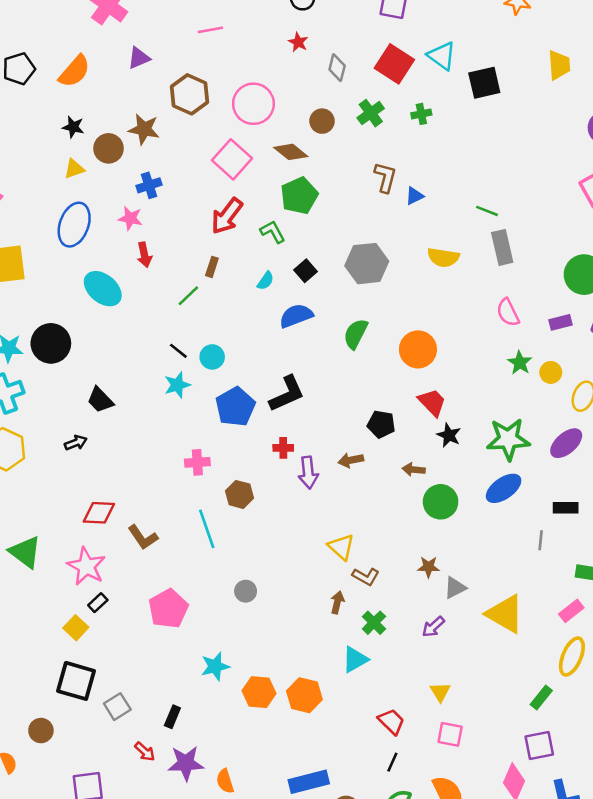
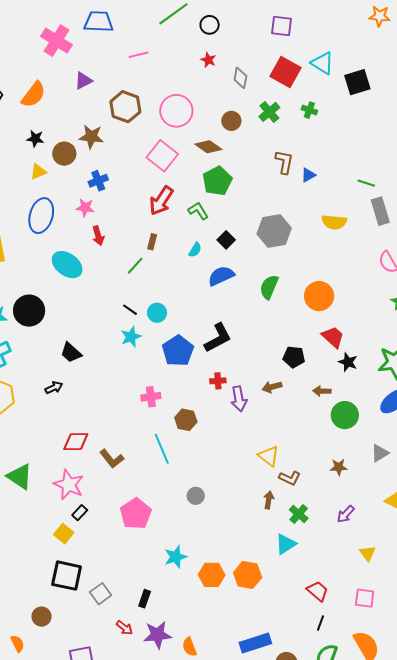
green cross: (421, 114) -> (309, 110), turned 35
gray triangle: (455, 588) -> (380, 453), moved
yellow triangle: (440, 692) -> (368, 553), moved

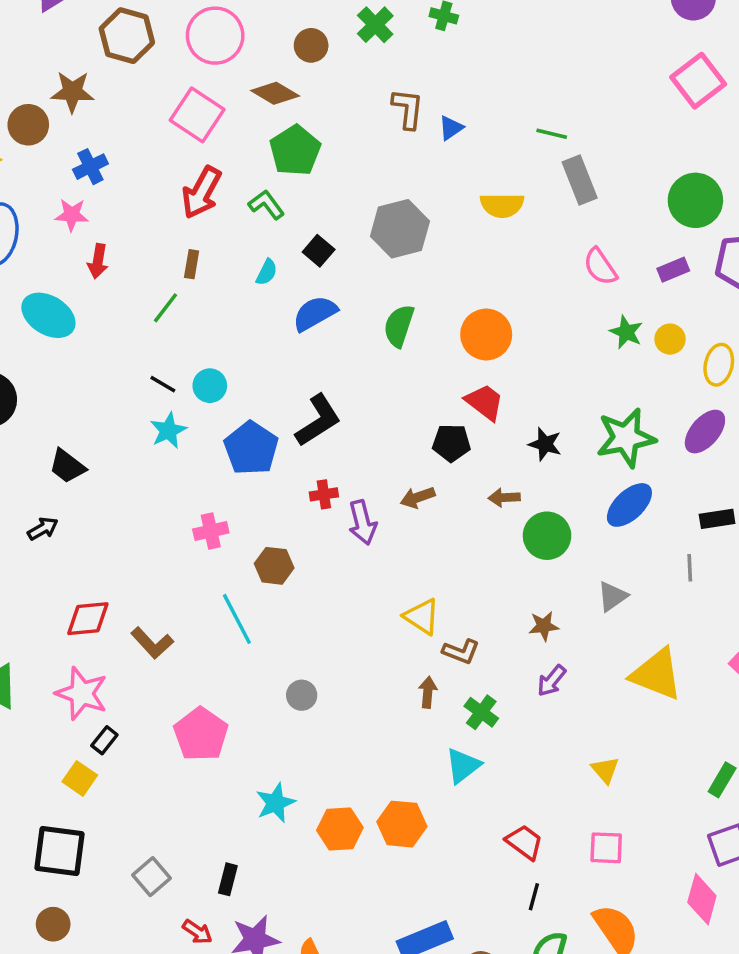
red arrow: (98, 236) -> (98, 261), turned 30
red trapezoid: (333, 337) -> (485, 402), moved
purple arrow: (346, 514) -> (551, 681), moved
black square: (67, 576) -> (59, 851), moved

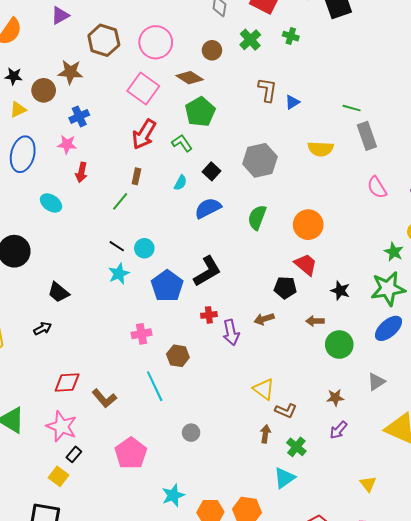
cyan ellipse: (48, 315) -> (51, 203), size x0.7
green star: (626, 332) -> (394, 252), moved

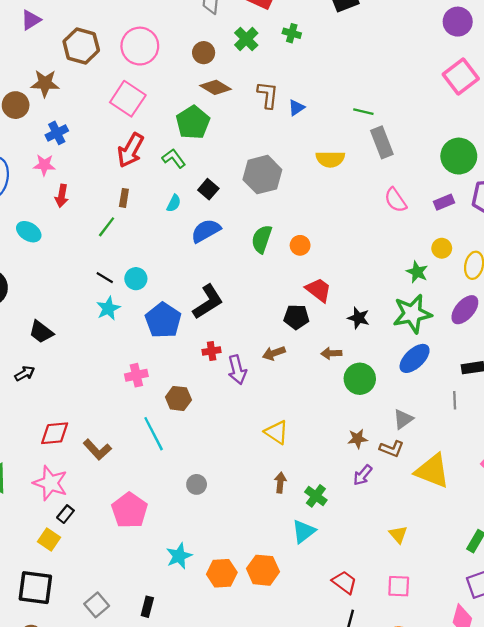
brown diamond: (190, 78) -> (215, 87), moved
orange circle: (308, 225) -> (300, 245), moved, size x0.6
brown L-shape: (286, 411) -> (392, 449), moved

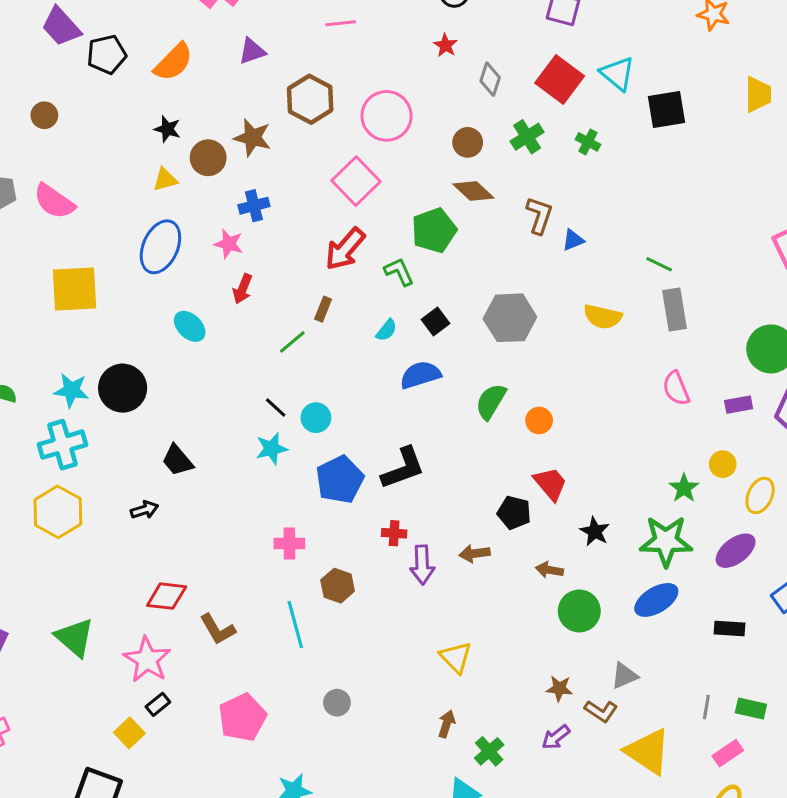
gray line: (455, 400) -> (706, 707), moved

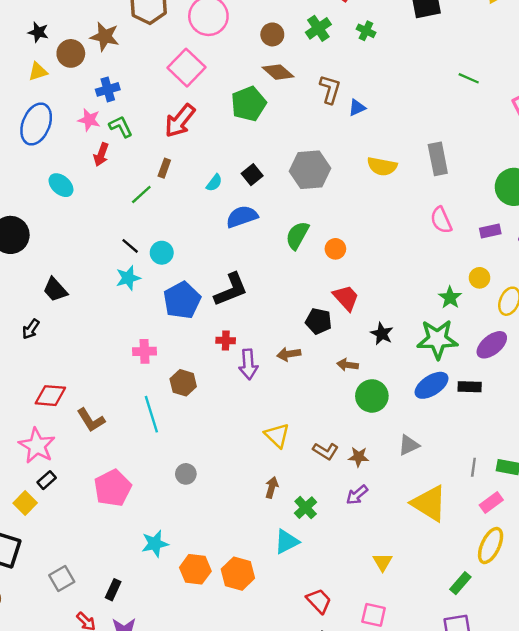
green line: (659, 264) -> (469, 78), moved
green L-shape: (399, 272) -> (121, 127), moved
black arrow: (144, 510) -> (31, 329), turned 144
black rectangle: (729, 628) -> (470, 387), moved
brown L-shape: (601, 711) -> (326, 451), moved

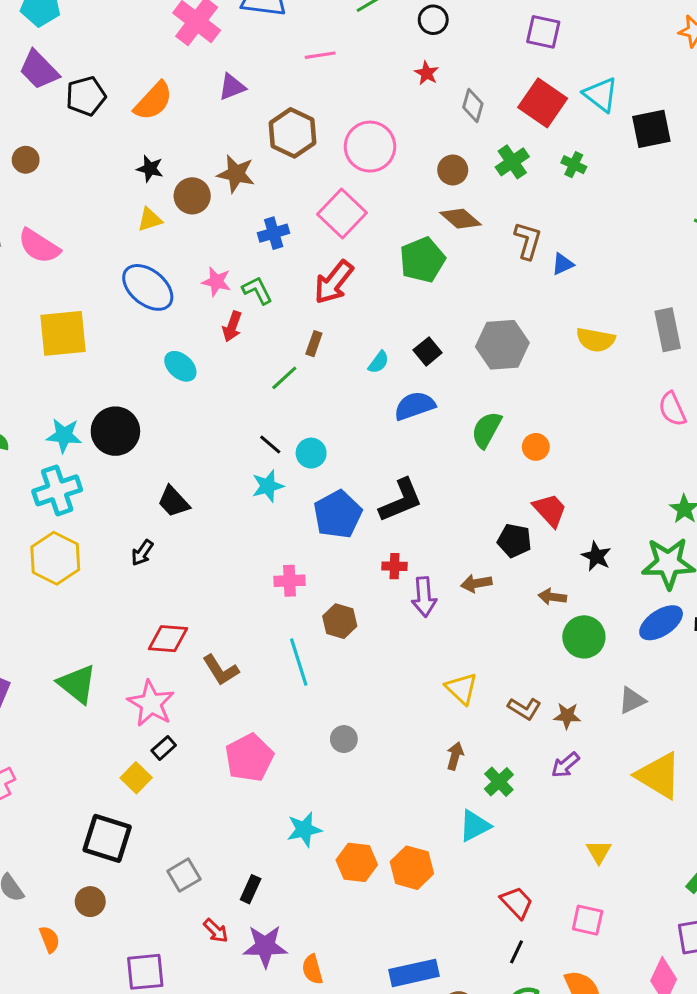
blue cross: (108, 89) -> (274, 233), moved
blue ellipse: (36, 124) -> (148, 287), turned -72

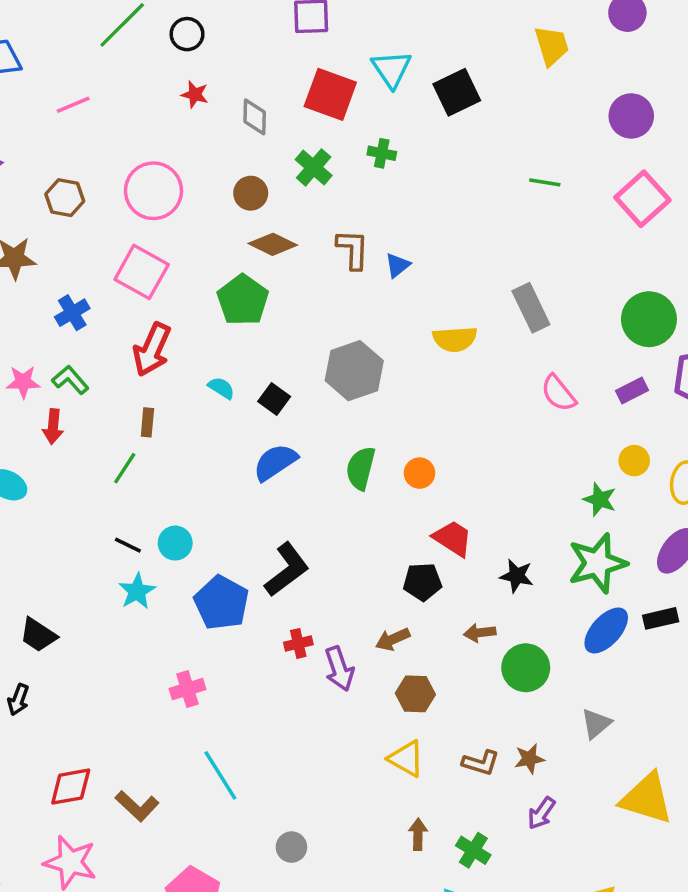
cyan triangle: (601, 95) -> (391, 69), turned 33
brown hexagon: (292, 133) -> (65, 198), size x0.7
cyan semicircle: (379, 362) -> (221, 388), moved, turned -80
brown hexagon: (340, 621) -> (415, 694), moved

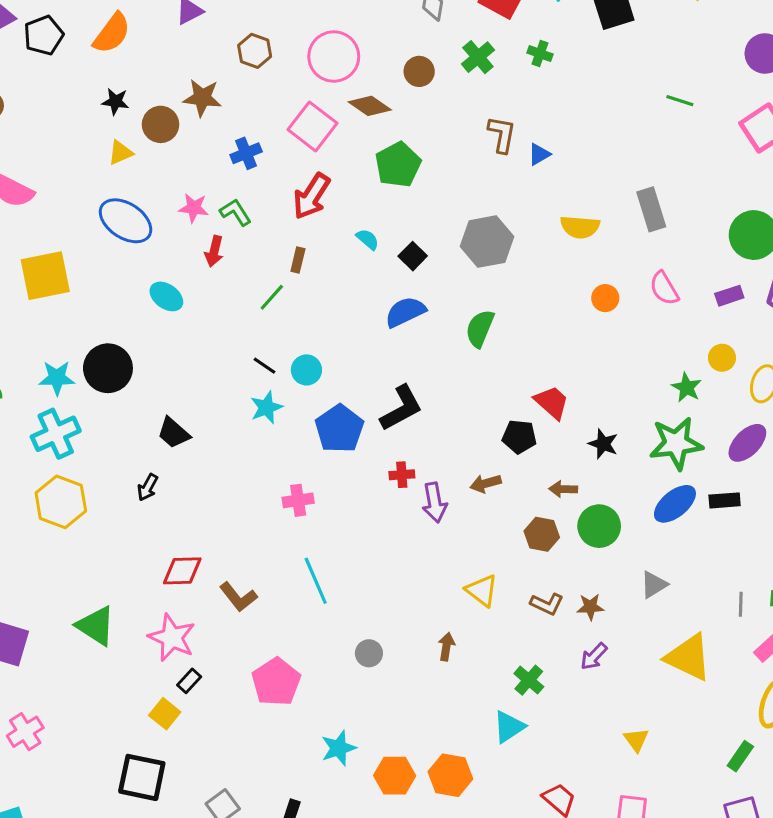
brown diamond: (273, 244) -> (370, 106), moved
orange circle: (420, 473) -> (605, 298), moved
brown hexagon: (415, 694) -> (542, 534), moved
brown arrow: (418, 834) -> (446, 647), moved

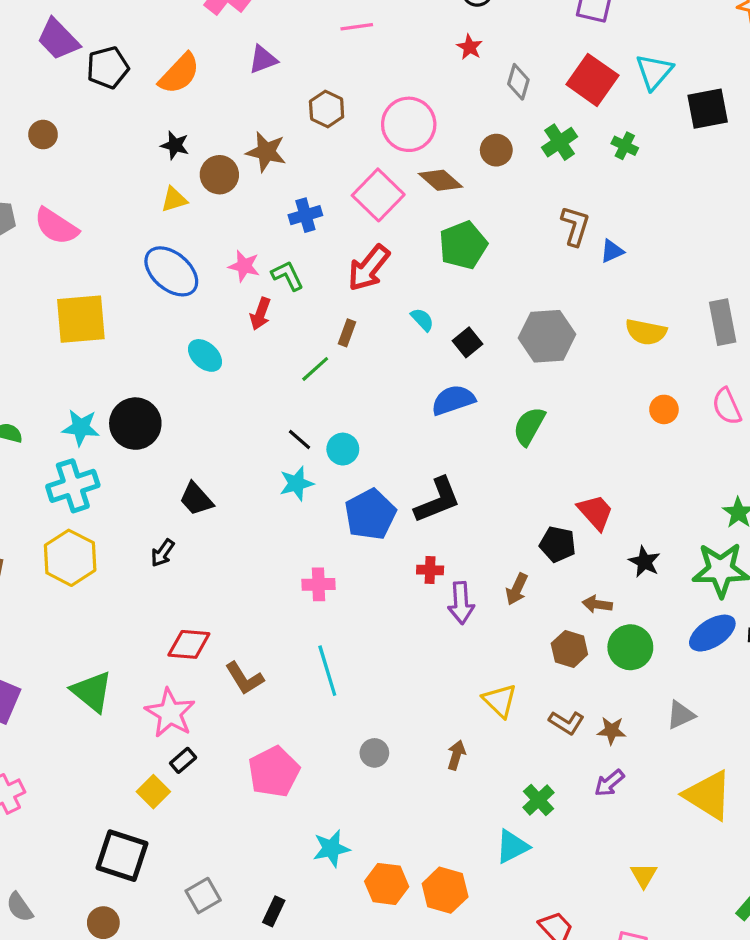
brown arrow: (486, 483) -> (517, 589), turned -56

